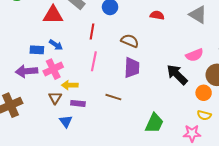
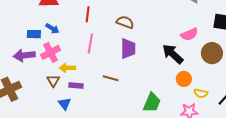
orange circle: (204, 93) -> (184, 79), moved

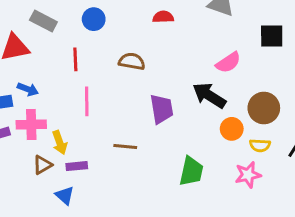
purple trapezoid: (128, 49) -> (162, 109), moved
pink cross: (51, 52) -> (31, 124), turned 36
brown circle: (212, 53) -> (264, 108), moved
yellow arrow: (67, 68) -> (60, 142), turned -98
brown triangle: (53, 81) -> (42, 165), turned 40

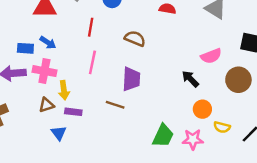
black arrow: (209, 95) -> (190, 79), size x0.7
brown circle: (264, 108) -> (238, 80), moved
purple trapezoid: (162, 109) -> (131, 79), moved
pink star: (248, 175) -> (193, 139), moved

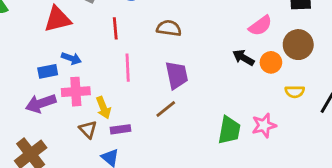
brown triangle: (46, 105) -> (88, 129), turned -42
brown line: (115, 105) -> (166, 109), turned -42
orange circle: (202, 109) -> (271, 62), moved
yellow semicircle: (222, 127) -> (295, 92), moved

